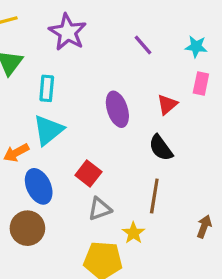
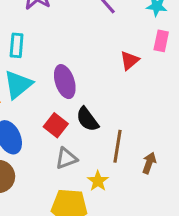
purple ellipse: (117, 109) -> (65, 82), moved
black semicircle: (161, 148) -> (87, 119), moved
brown arrow: (204, 227) -> (149, 163), moved

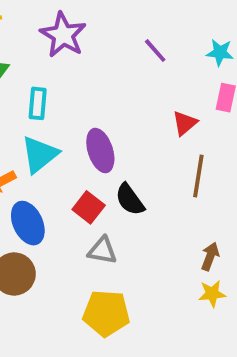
brown line: (117, 146) -> (198, 176), moved
gray triangle: (66, 158) -> (102, 250), turned 30
yellow star: (98, 181) -> (212, 294), moved, turned 30

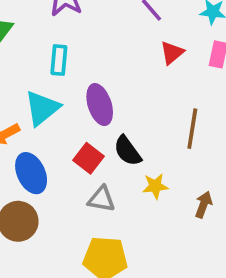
cyan rectangle: (38, 103) -> (59, 60), moved
red triangle: (185, 123) -> (172, 53), moved
yellow star: (212, 294) -> (155, 186), moved

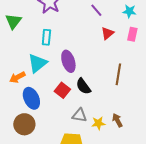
yellow star: (155, 186) -> (98, 123), moved
gray triangle: (102, 199) -> (79, 115), moved
brown arrow: (203, 205) -> (117, 120), moved, turned -48

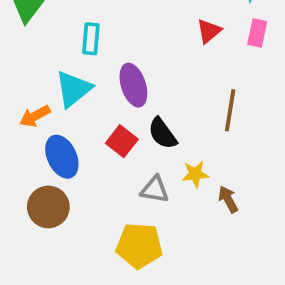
yellow star: (98, 123) -> (195, 174), moved

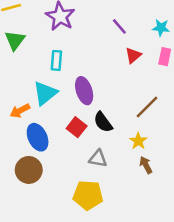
brown line: (230, 110) -> (147, 107), turned 36
yellow star: (195, 174) -> (138, 141), moved, turned -30

